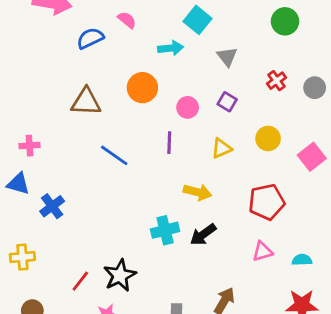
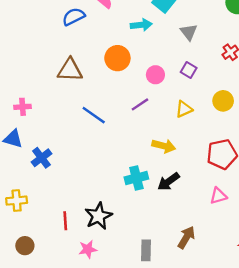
purple line: (169, 143) -> (140, 104), turned 54
red line: (80, 281) -> (65, 221), turned -42

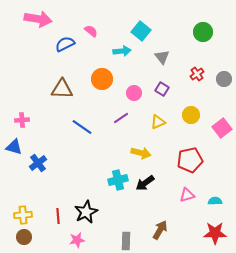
yellow cross: (17, 201) -> (23, 215), moved

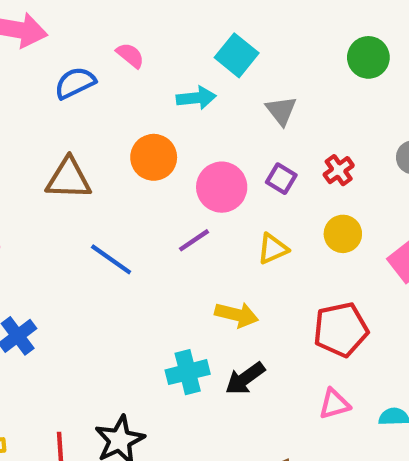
red cross: (197, 74) -> (339, 170), moved
pink circle: (134, 93) -> (222, 187), size x1.5

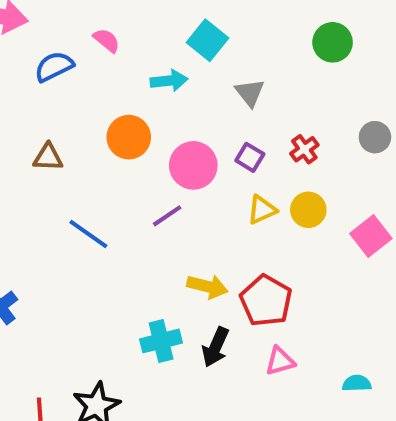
brown triangle: (69, 179) -> (48, 157), size x0.7
yellow triangle: (273, 249) -> (262, 210), moved
red pentagon: (341, 330) -> (266, 301), moved, turned -30
black arrow: (245, 378) -> (216, 347), turned -30
pink triangle: (334, 404) -> (280, 361), moved

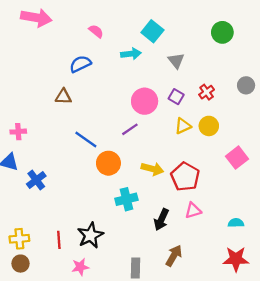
blue semicircle: (54, 67) -> (80, 64), moved
orange circle: (129, 137) -> (108, 163), moved
pink square: (371, 236) -> (237, 158), moved
black arrow: (216, 347) -> (161, 220), moved

